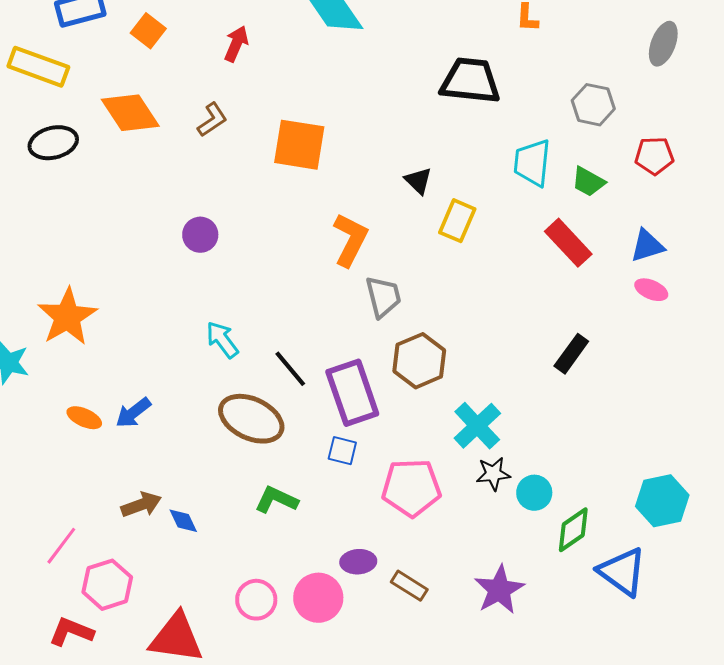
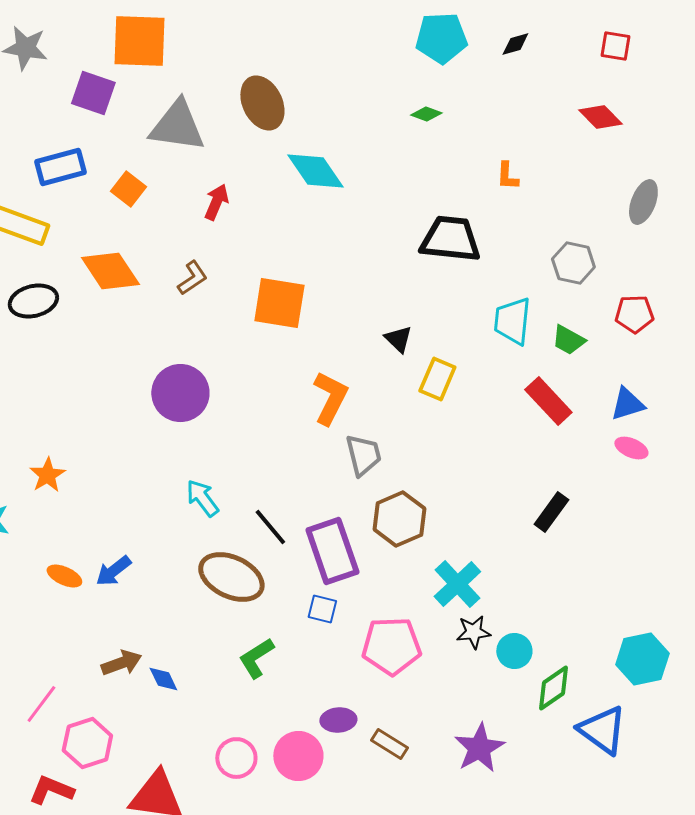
purple circle: (200, 235) -> (180, 393), size x1.6
orange star: (67, 317) -> (47, 475), size x0.6
green L-shape: (276, 500) -> (256, 658), turned -57

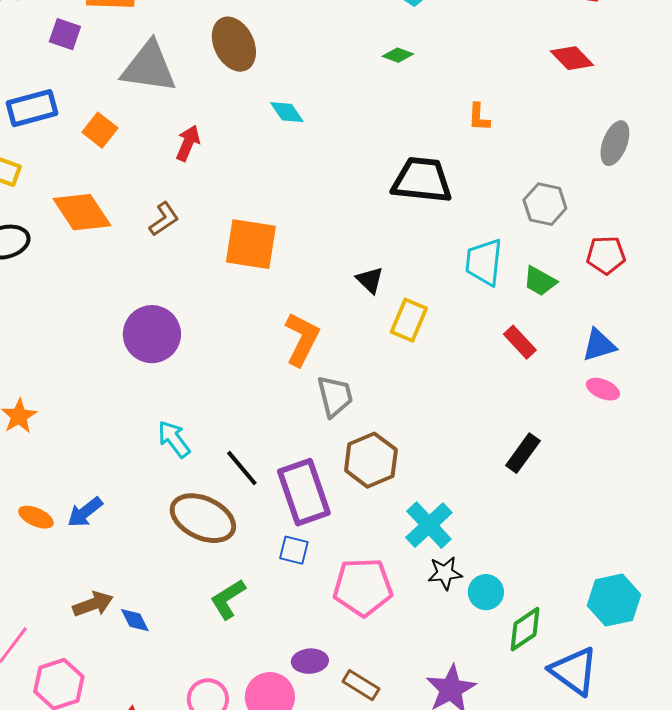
purple square: (93, 93) -> (65, 34), size x0.7
cyan diamond: (315, 171) -> (287, 112), size x0.6
red rectangle: (548, 401) -> (520, 342), size x0.7

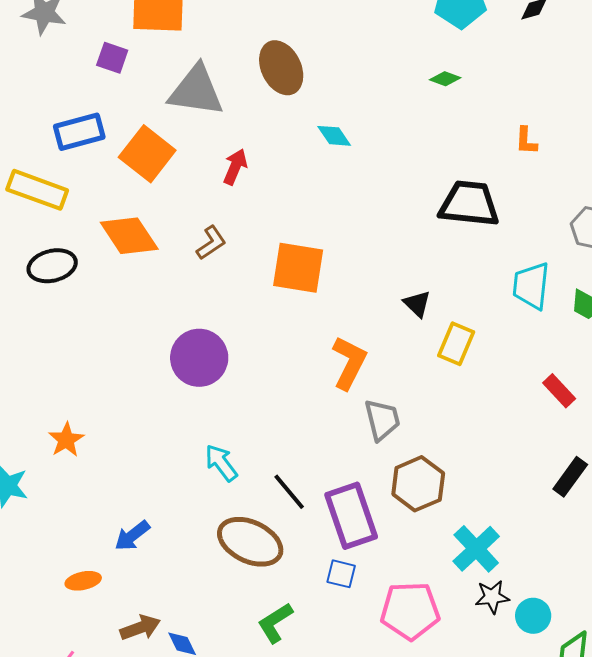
orange square: (100, 130) -> (147, 154), size x1.6
red rectangle: (520, 342) -> (559, 391), moved
orange ellipse: (36, 517) -> (83, 581), moved, turned -36

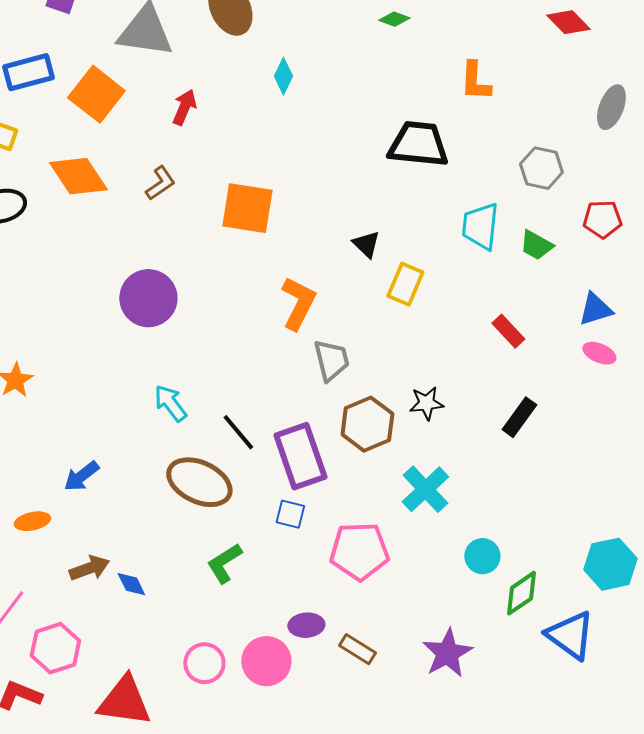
cyan diamond: (334, 136) -> (283, 76), turned 60
orange L-shape: (526, 141) -> (475, 81), size x1.4
black star: (492, 597) -> (426, 403), moved

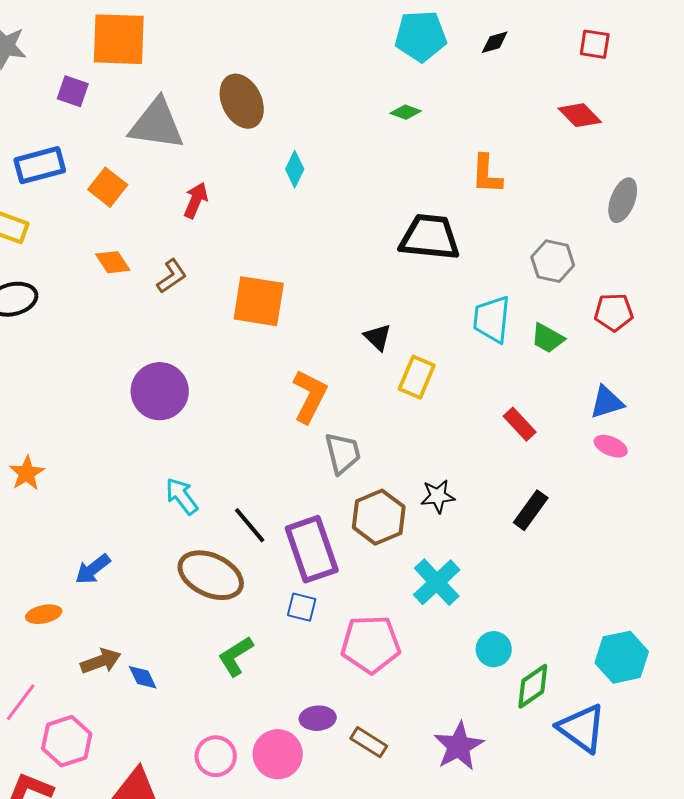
orange square: (96, 94) -> (108, 187), size x0.7
orange diamond: (78, 176) -> (113, 262), moved, size x0.6

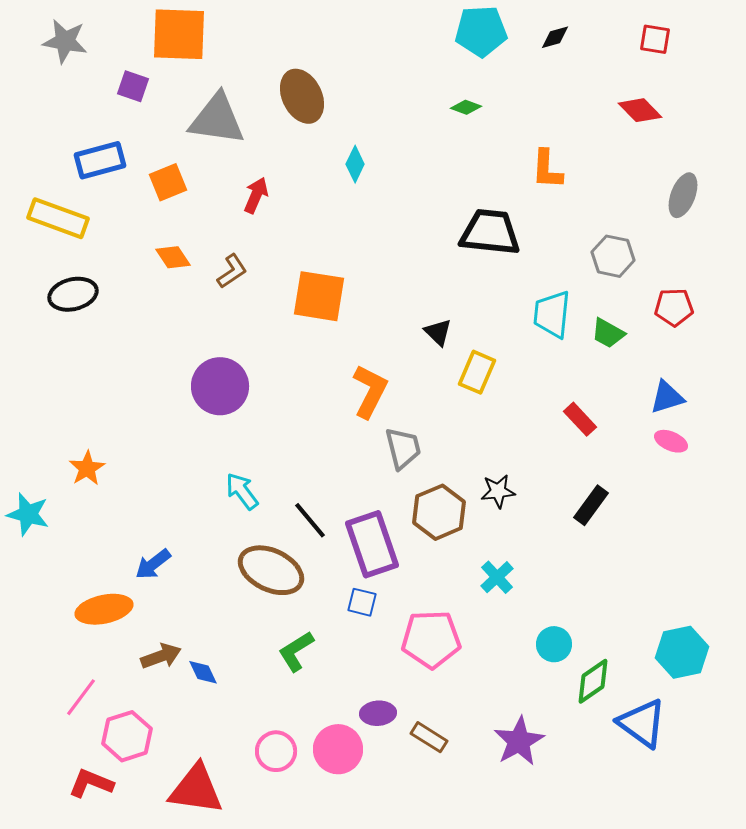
orange square: (108, 187) -> (168, 182), turned 30
cyan cross: (437, 582) -> (497, 577), size x0.7
orange ellipse: (44, 614) -> (104, 609), size x1.6

